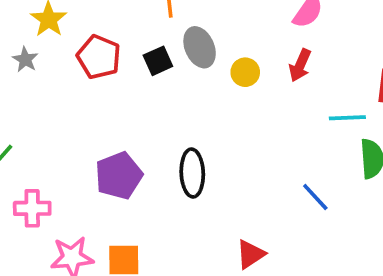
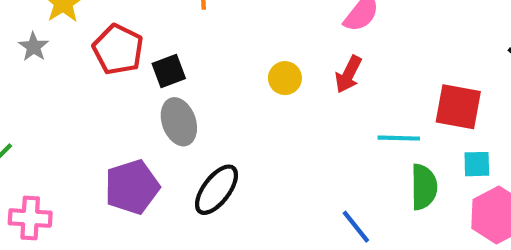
gray ellipse: (200, 47) -> (179, 122), moved
black square: (158, 61) -> (169, 71), moved
black ellipse: (192, 173) -> (216, 190), turned 36

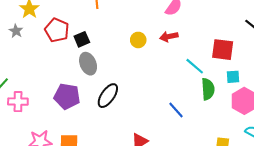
red arrow: (348, 74) -> (169, 37), turned 54
cyan line: (399, 138) -> (195, 66), turned 42
purple pentagon: (132, 187) -> (67, 96), turned 30
pink cross: (30, 218) -> (18, 102), moved

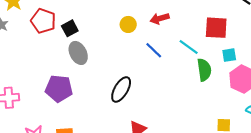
black ellipse: (108, 96) -> (121, 89), moved
blue line: (176, 110) -> (154, 50), moved

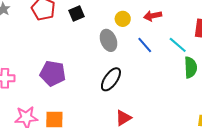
black square: (70, 28) -> (76, 14), moved
gray ellipse: (78, 53) -> (108, 40), moved

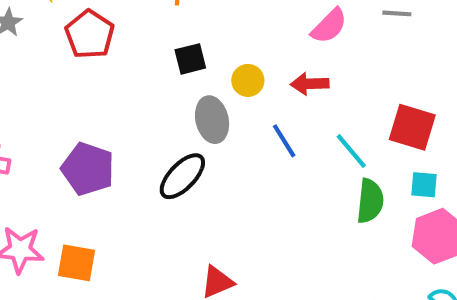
black square: (76, 14) -> (190, 59), moved
black ellipse: (111, 79) -> (182, 176), moved

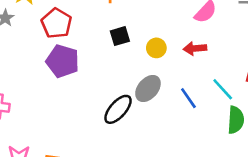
gray ellipse: (212, 120) -> (148, 89), moved, turned 56
blue line: (284, 141) -> (188, 98), moved
purple pentagon: (88, 169) -> (63, 61), moved

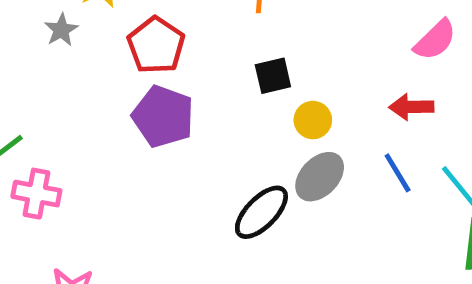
yellow circle: (156, 48) -> (313, 120), moved
blue line: (188, 98) -> (398, 173), moved

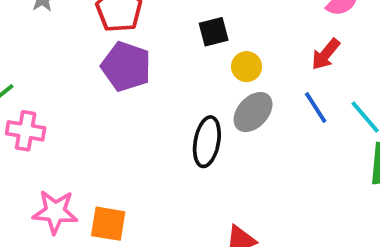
red arrow: (411, 107) -> (326, 54), turned -48
black ellipse: (261, 212) -> (207, 142), turned -33

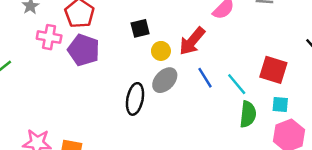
red arrow: (326, 54) -> (192, 41), moved, size x1.4
pink cross: (26, 131) -> (49, 37), moved

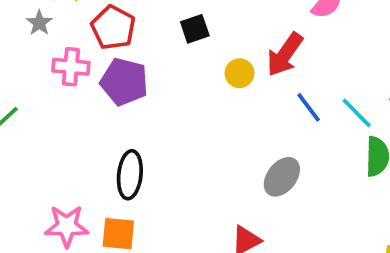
black square: (140, 28) -> (195, 29), moved
gray ellipse: (165, 80) -> (282, 177), moved
black ellipse: (135, 99) -> (130, 175), moved

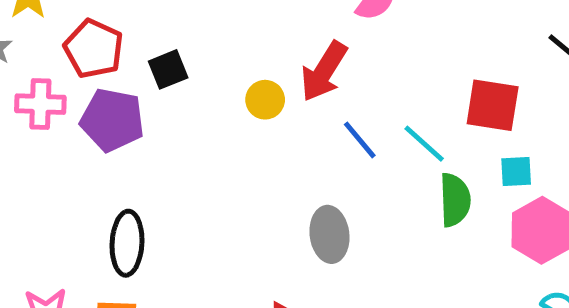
black square: (195, 29) -> (168, 69), moved
gray ellipse: (282, 177) -> (329, 234), turned -42

